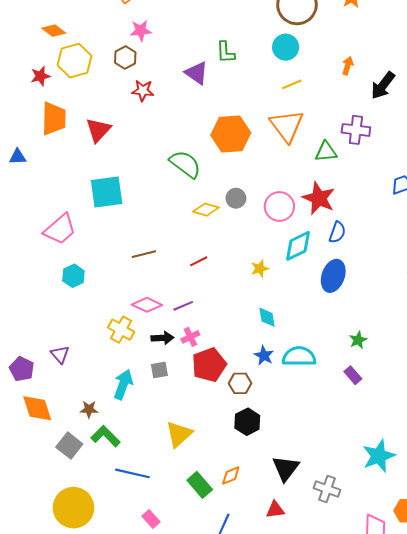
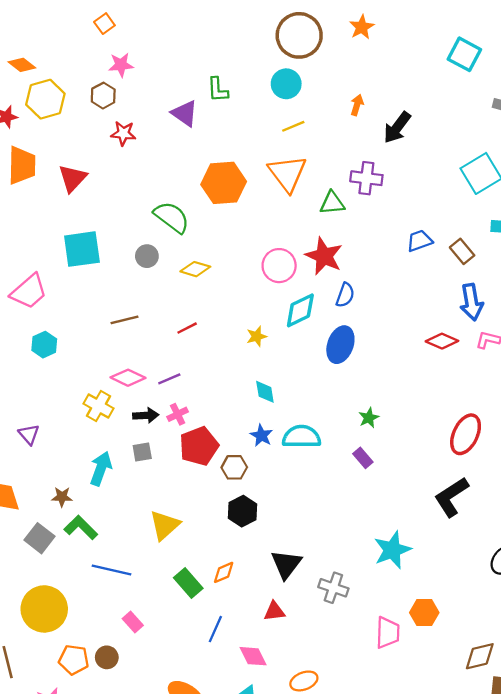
gray circle: (236, 198) -> (147, 256), moved

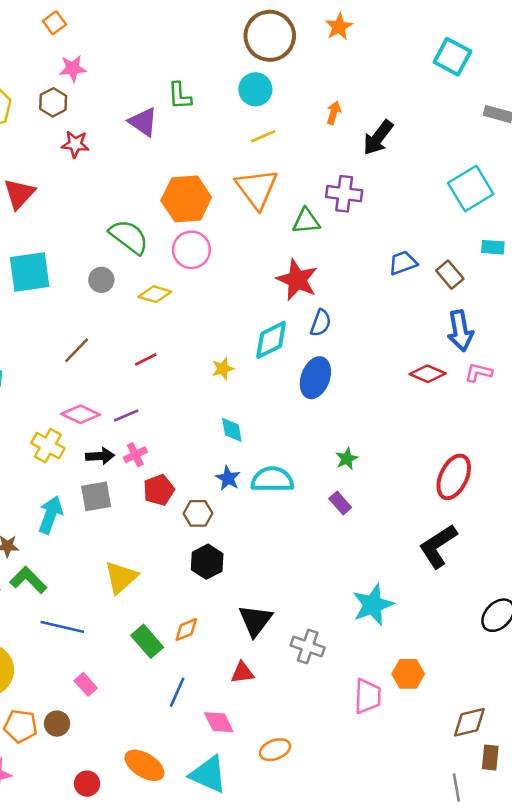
pink circle: (279, 266) -> (191, 250), moved
brown line: (124, 320) -> (77, 350), turned -32
red pentagon: (199, 446) -> (159, 490), size x0.7
gray square: (142, 452) -> (96, 496), size x1.4

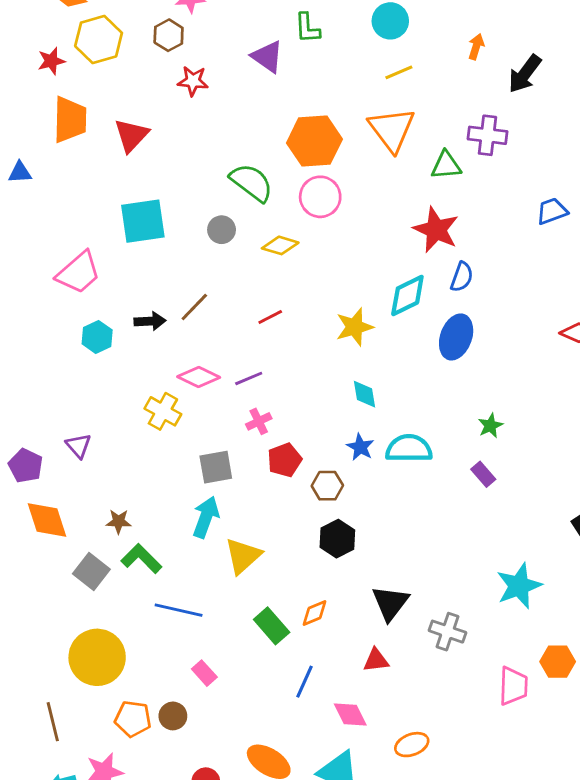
yellow star: (223, 369) -> (355, 327), size x1.5
black arrow: (100, 456) -> (150, 321), moved
cyan arrow: (50, 515) -> (206, 517), moved

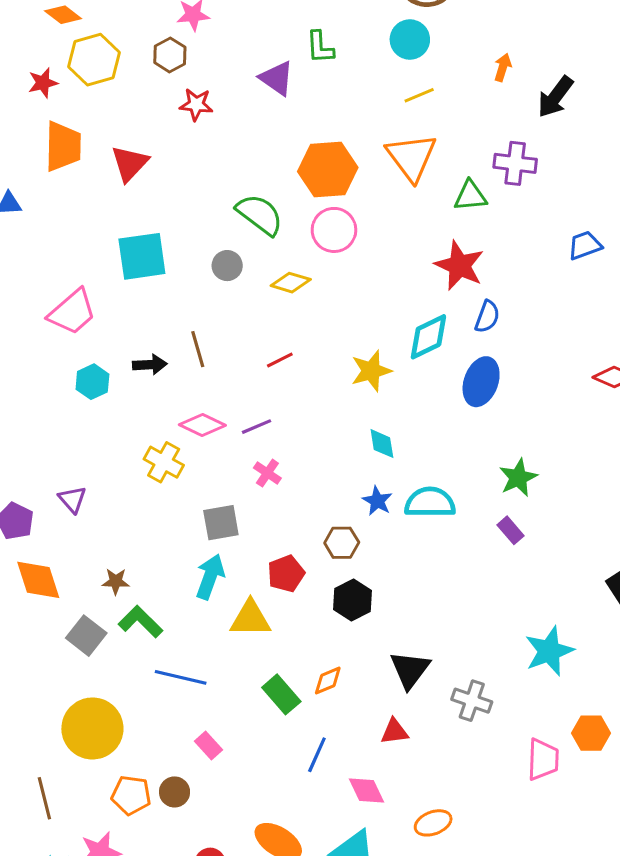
brown line: (194, 307) -> (198, 349), turned -60
pink cross: (259, 421) -> (267, 473), turned -30
green star: (490, 426) -> (518, 478), size x1.4
red pentagon: (284, 460) -> (286, 574), moved
yellow triangle: (243, 556) -> (250, 619), turned 42

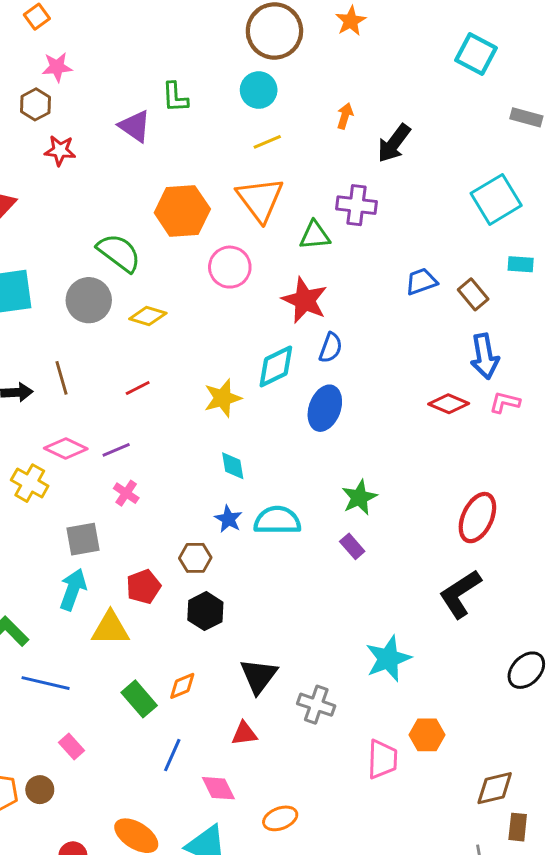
pink circle: (334, 230) -> (230, 267), moved
gray circle: (227, 266) -> (89, 300), size x1.6

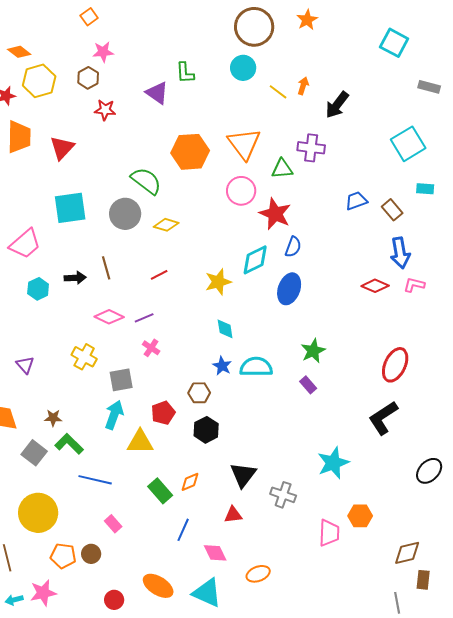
yellow line: (267, 142) -> (278, 92), moved, turned 60
pink circle: (230, 267) -> (241, 191), moved
yellow cross: (30, 483) -> (84, 357), moved

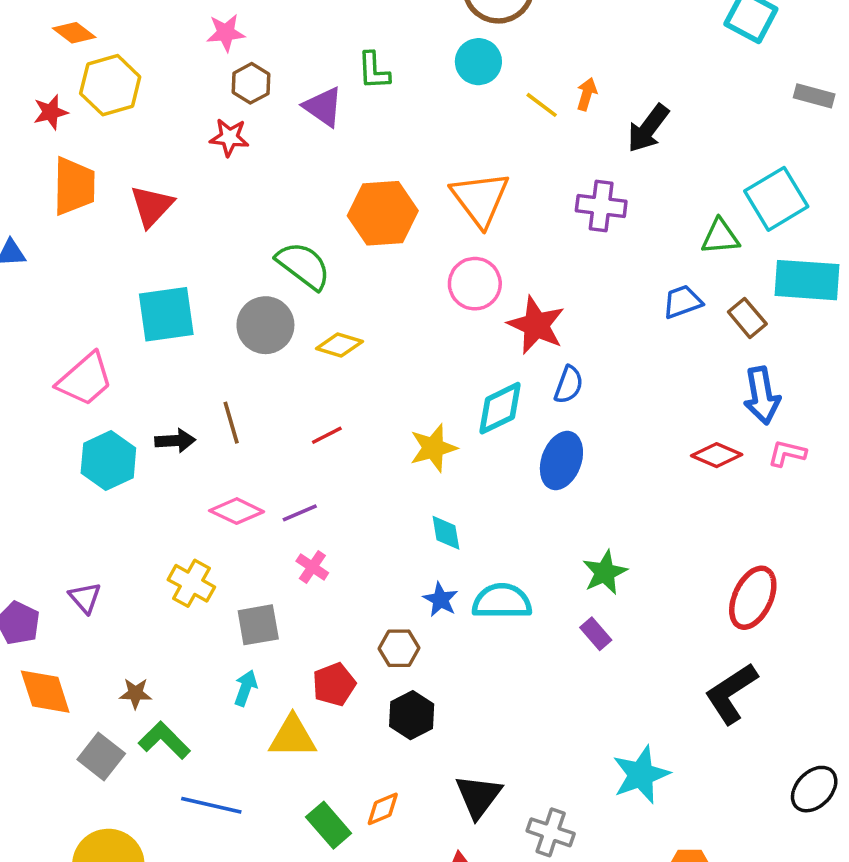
brown hexagon: (88, 78) -> (251, 83), moved
green triangle: (282, 169) -> (720, 237), moved
cyan rectangle: (425, 189) -> (807, 280), size x2.0
cyan hexagon: (38, 289) -> (108, 461), size x1.4
cyan arrow: (114, 415) -> (246, 688), size x0.7

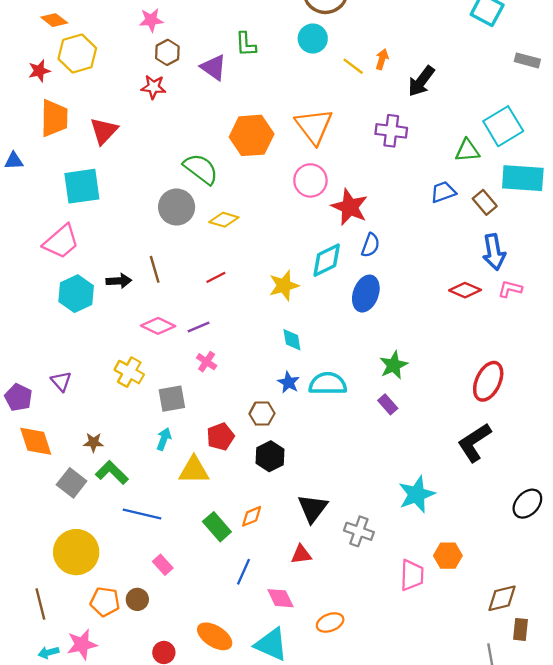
cyan square: (166, 314) -> (82, 186), moved

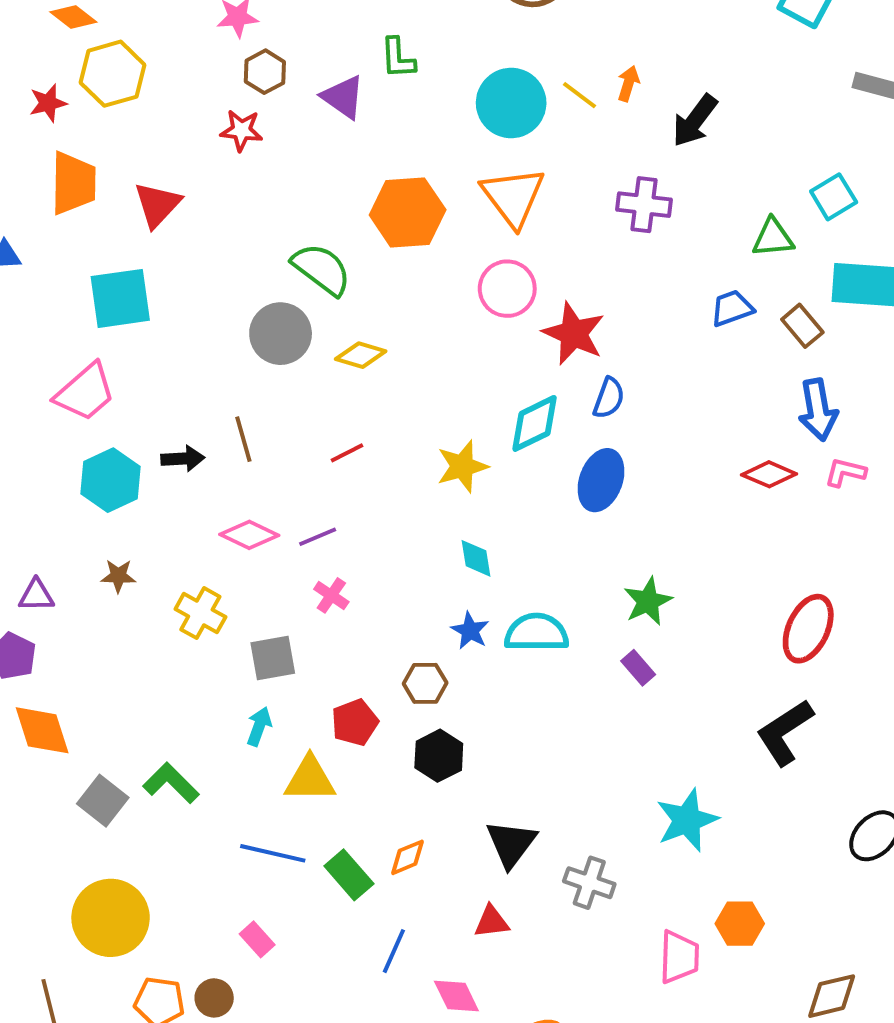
cyan circle: (313, 39) -> (511, 103), moved, size x1.4
cyan square: (503, 126) -> (834, 197), size x0.7
purple triangle: (61, 381) -> (36, 595), moved, turned -50
brown star: (93, 442) -> (118, 576), moved
blue line: (142, 514) -> (273, 853), moved

